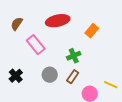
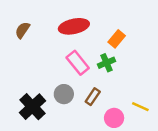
pink rectangle: (36, 45) -> (78, 63), moved
green cross: (74, 56) -> (107, 63), moved
black cross: (16, 76) -> (32, 107), moved, size x1.5

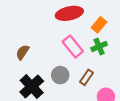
brown semicircle: (22, 30) -> (22, 52), moved
orange rectangle: (117, 39) -> (99, 25), moved

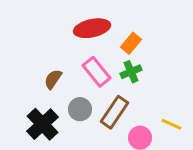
brown semicircle: (22, 52) -> (53, 79), moved
brown rectangle: (86, 77) -> (115, 112), size x1.5

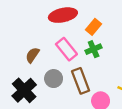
brown rectangle: (115, 112) -> (81, 81), turned -55

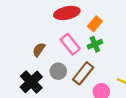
brown rectangle: (81, 81) -> (83, 73), turned 60

